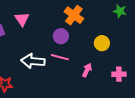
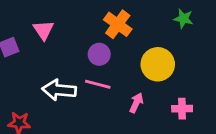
yellow circle: (102, 43) -> (158, 64), size x1.5

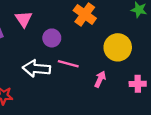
purple circle: (99, 54) -> (52, 38), moved

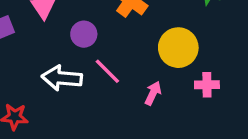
pink line: (68, 64) -> (107, 71), turned 30
pink cross: (138, 84) -> (207, 85), moved

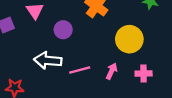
pink line: (107, 71) -> (80, 70), moved, turned -60
pink cross: (207, 85) -> (144, 73), moved

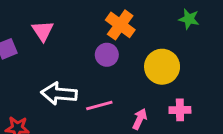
purple circle: (63, 30) -> (107, 55), moved
pink arrow: (112, 71) -> (140, 119), moved

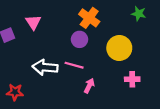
pink line: (99, 106) -> (74, 65), moved, turned 30
pink arrow: (140, 119) -> (89, 86), moved

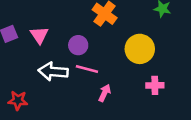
pink triangle: (33, 22) -> (39, 35), moved
purple circle: (79, 39) -> (78, 45), moved

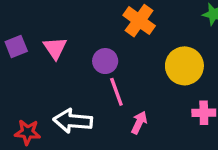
pink line: (87, 69) -> (116, 92), turned 55
white arrow: (53, 72) -> (73, 121), moved

